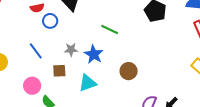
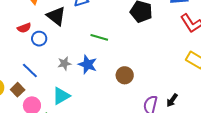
brown square: (59, 71) -> (18, 90), moved, turned -32
cyan triangle: (87, 83) -> (61, 96), moved

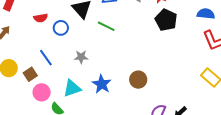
red semicircle: (24, 28) -> (41, 18), moved
green line: (99, 37) -> (106, 26), moved
blue star: (88, 64) -> (102, 84), moved

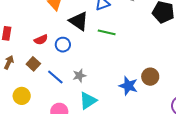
gray star: (81, 57) -> (79, 76), moved
brown square: (30, 74) -> (33, 64), moved
blue star: (102, 84) -> (128, 86), moved

